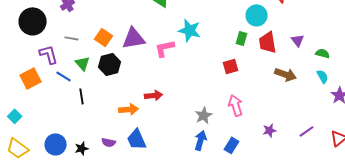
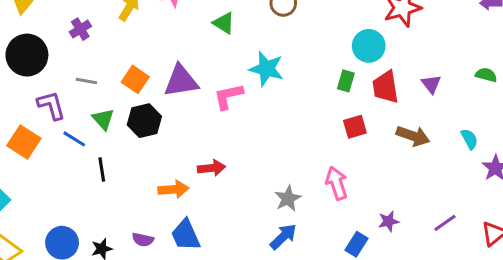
green semicircle: (323, 53) -> (486, 75), moved
red square: (231, 66) -> (355, 127), moved
orange square: (31, 78) -> (24, 142), turned -30
blue arrow: (201, 140) -> (283, 237), turned 30
blue rectangle: (232, 145) -> (357, 244), moved

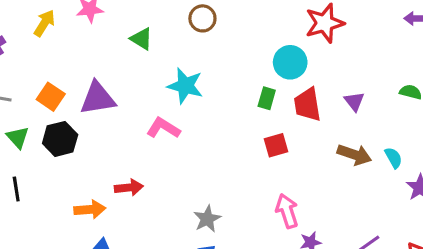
pink L-shape: (228, 96) -> (163, 128), moved, turned 44
brown arrow: (413, 136) -> (354, 155), moved
pink arrow: (337, 183) -> (287, 211), moved

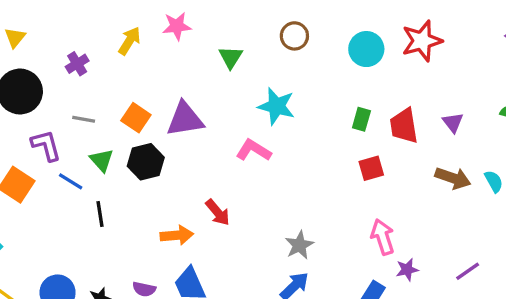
green triangle: (141, 39) -> (231, 57), turned 30
cyan circle: (290, 62) -> (366, 49), moved
red arrow: (129, 188) -> (218, 212), turned 56

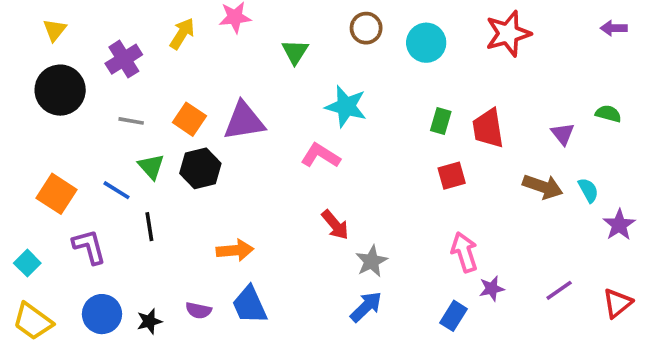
cyan circle: (366, 49) -> (426, 43), moved
purple cross: (77, 64) -> (124, 59), size x1.4
purple triangle: (453, 123) -> (563, 134), moved
purple L-shape: (46, 145) -> (89, 247), moved
red arrow: (218, 212) -> (335, 225), moved

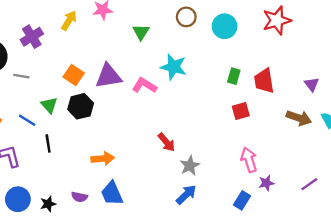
gray line: (131, 121) -> (21, 76), moved
pink L-shape: (321, 156) -> (144, 85), moved

